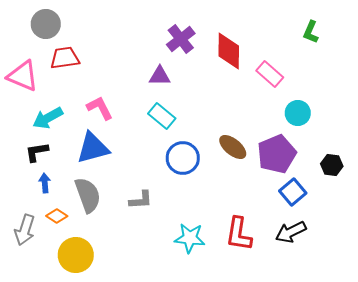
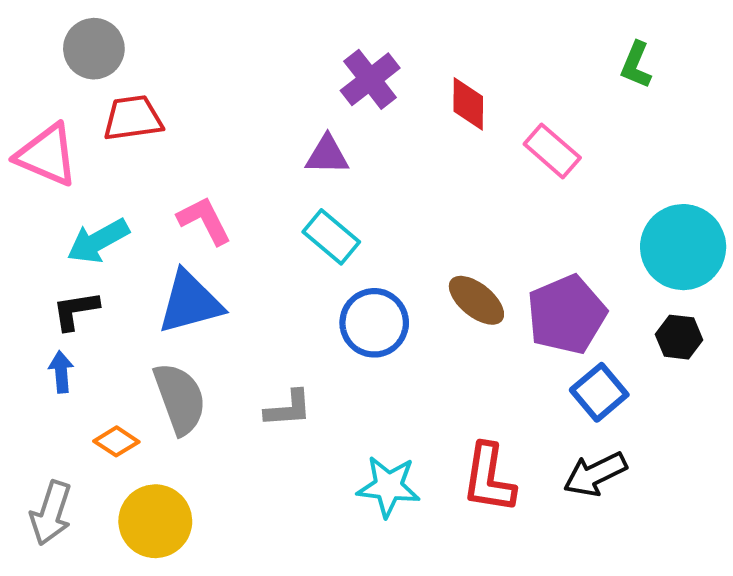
red diamond: (229, 51) -> (468, 104), size x0.7
cyan circle: (298, 113) -> (683, 247), moved, size x1.6
blue arrow: (45, 183) -> (61, 372), moved
gray arrow: (25, 230) -> (51, 513), moved

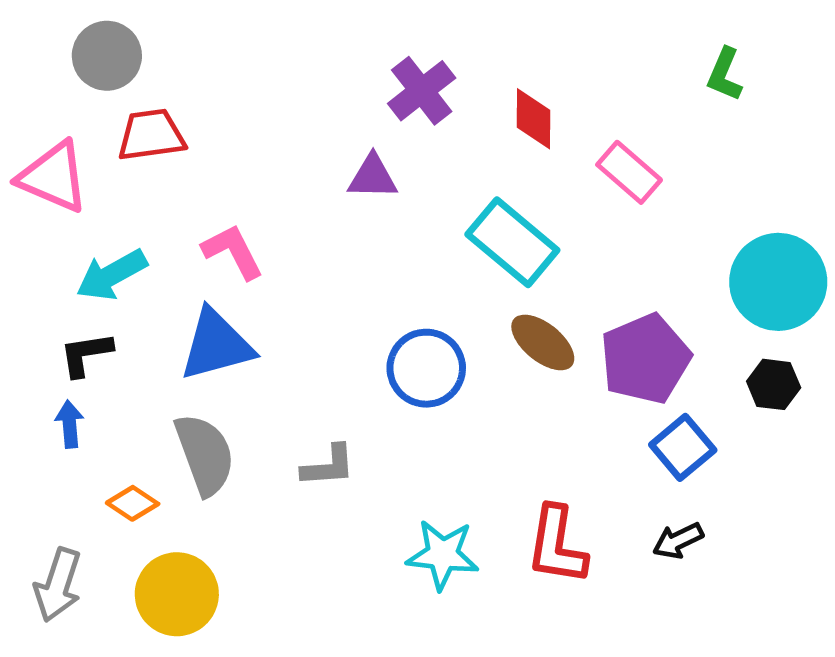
cyan rectangle: (331, 237) -> (512, 242), moved, size x1.4
black arrow: (595, 474) -> (678, 541), size x0.7

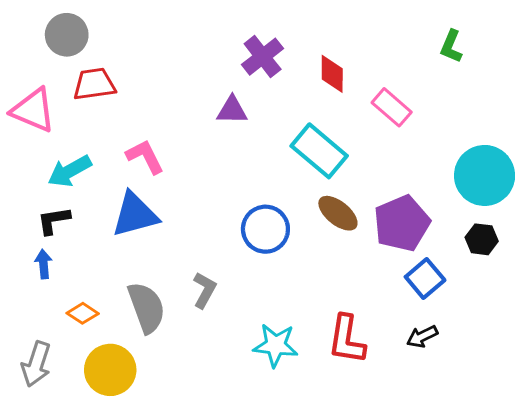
gray semicircle: (205, 454) -> (146, 308), moved
gray L-shape: (328, 466) -> (205, 290), turned -57

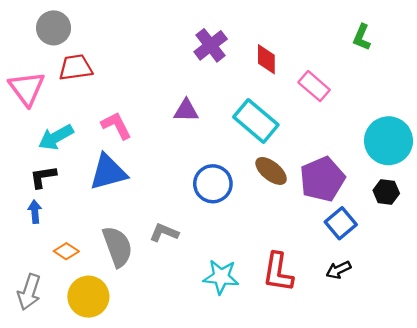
pink triangle: (33, 110) -> (27, 88), turned 30
purple triangle: (232, 110) -> (186, 110), moved
gray L-shape: (205, 290) -> (164, 233), turned -96

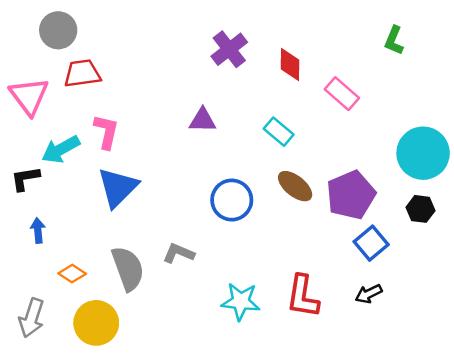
cyan rectangle: (256, 121) -> (279, 132), size x0.6
pink L-shape: (116, 126) -> (106, 132), moved, turned 40
blue triangle: (108, 172) -> (118, 187), turned -30
black L-shape: (43, 177) -> (25, 178), moved

